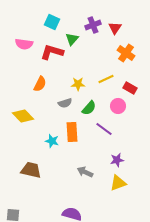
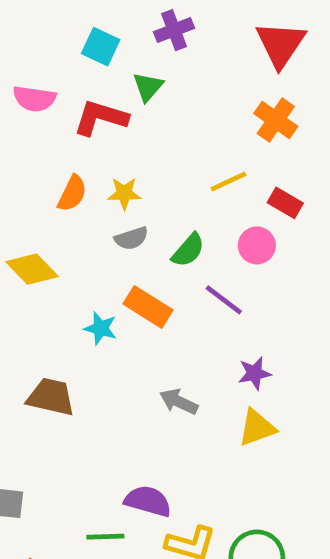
purple cross: (93, 25) -> (174, 30), moved
red triangle: (115, 28) -> (281, 44), moved, size x1.6
yellow star: (78, 84) -> (124, 193), moved
orange rectangle: (72, 132) -> (148, 307), turned -54

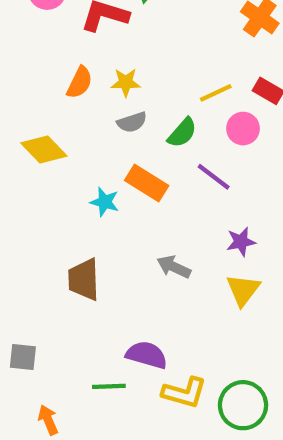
yellow line: (228, 182) -> (216, 93), moved
brown trapezoid: (51, 397) -> (84, 279), moved, turned -105
yellow triangle: (257, 428) -> (243, 290), turned -33

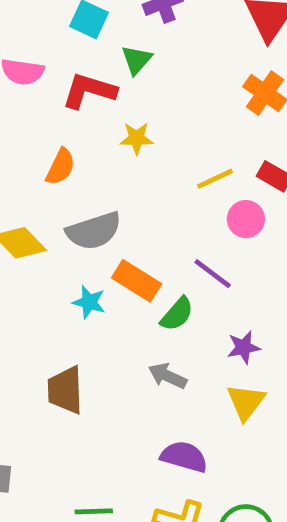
yellow star: (126, 82) -> (137, 138), moved
gray semicircle: (132, 122) -> (94, 231), moved, size x1.6
green semicircle: (182, 133) -> (177, 314), moved
purple semicircle: (147, 355) -> (184, 457), moved

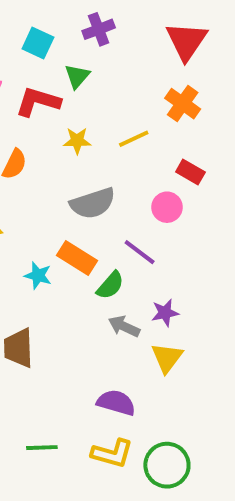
yellow line: (215, 179) -> (134, 139), moved
gray semicircle: (94, 231) -> (93, 203), moved
gray arrow: (167, 376) -> (124, 326), moved

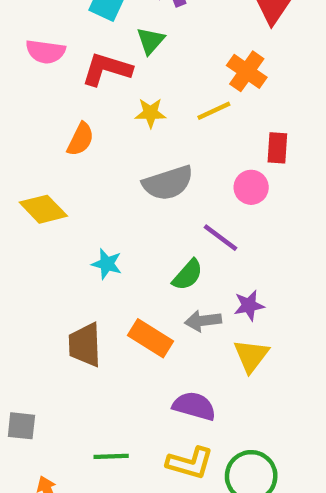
orange cross: (183, 104) -> (247, 71), moved
red rectangle: (190, 172) -> (277, 148), turned 64
orange rectangle: (77, 258) -> (150, 338), moved
gray arrow: (124, 326) -> (203, 321), turned -32

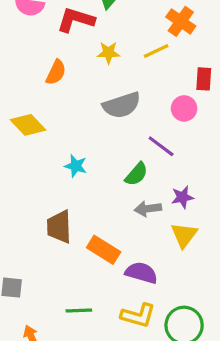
orange rectangle: (150, 338) -> (104, 250), moved

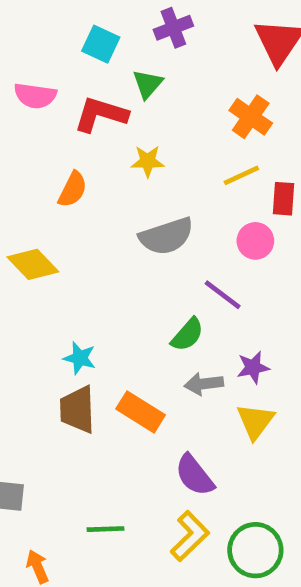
yellow line: (156, 51) -> (241, 175), moved
cyan star: (76, 166) -> (80, 358), moved
orange rectangle: (104, 250) -> (141, 412), moved
purple semicircle: (141, 273) -> (194, 475), turned -144
yellow L-shape: (138, 315) -> (190, 536), turned -60

